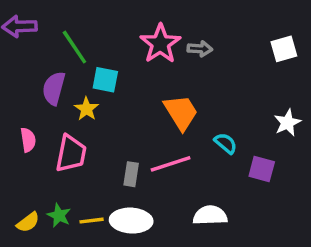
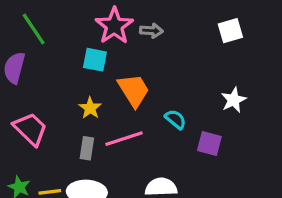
cyan square: (105, 80) -> (95, 60), moved
yellow star: (86, 109) -> (90, 108), moved
pink trapezoid: (71, 154) -> (30, 129), turned -57

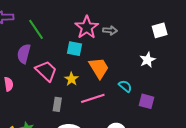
white star: (234, 100) -> (147, 60), moved
pink trapezoid: (30, 129) -> (46, 71), moved
gray rectangle: (87, 148) -> (57, 104), moved

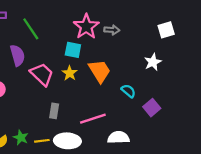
purple semicircle: (24, 54) -> (17, 55), turned 150
yellow star: (71, 79) -> (70, 73), moved
pink line: (93, 98) -> (93, 119), moved
purple square: (146, 101) -> (152, 108), turned 35

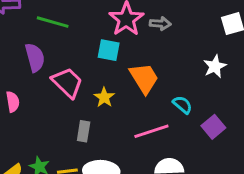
green line: (31, 29) -> (53, 22), turned -40
yellow star: (70, 73) -> (104, 97), moved
pink line: (93, 119) -> (151, 131), moved

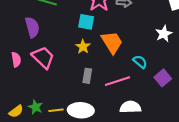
pink trapezoid: (67, 83) -> (43, 57), moved
yellow star: (104, 97) -> (83, 47), moved
gray rectangle: (84, 131) -> (87, 76), moved

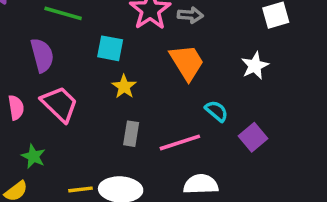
cyan square: (86, 22) -> (110, 48), moved
orange trapezoid: (112, 42) -> (187, 62), moved
green star: (36, 107) -> (33, 156), moved

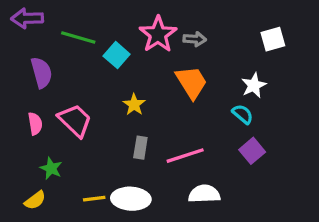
cyan square: (110, 48) -> (117, 55), moved, turned 30
purple semicircle: (42, 55) -> (41, 73), moved
cyan semicircle: (216, 111) -> (243, 114), moved

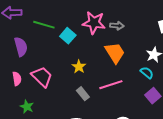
pink star: (158, 34) -> (94, 23), turned -30
gray rectangle: (140, 148) -> (83, 94), turned -48
pink line: (185, 156) -> (111, 85), moved

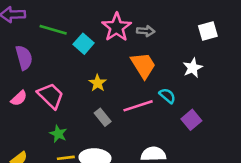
pink star: (94, 23) -> (117, 27), turned 30
cyan semicircle: (147, 73) -> (167, 96), moved
pink semicircle: (17, 79) -> (19, 98), turned 56
green star: (27, 107) -> (58, 134), moved

